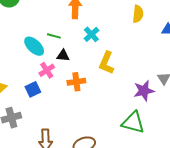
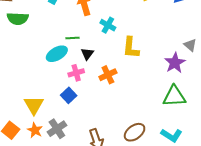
cyan ellipse: (34, 46) -> (57, 54), turned -55
black triangle: (63, 55) -> (87, 54), turned -40
pink cross: (47, 70) -> (76, 73), turned 35

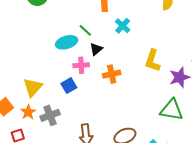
green line: (72, 38) -> (85, 30), turned 32
yellow L-shape: (131, 48) -> (153, 61), moved

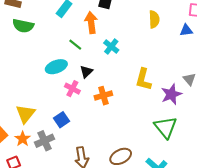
green line: (85, 30) -> (75, 45), moved
pink cross: (81, 65) -> (72, 89), turned 35
blue square: (69, 86) -> (61, 120), moved
green triangle: (172, 110) -> (166, 127), turned 45

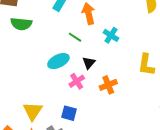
pink cross: (72, 89) -> (77, 81), turned 35
blue square: (61, 120) -> (69, 113), turned -35

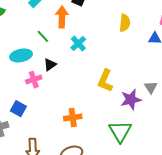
orange cross: (108, 85) -> (73, 117), moved

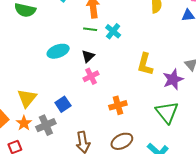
green line: (43, 36) -> (90, 29), moved, turned -32
pink cross: (34, 80) -> (91, 76), moved
blue square: (18, 109) -> (63, 104), turned 35

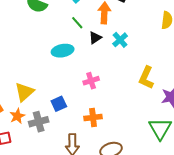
green line: (90, 29) -> (77, 23), moved, turned 32
black triangle: (88, 56) -> (95, 38), moved
orange cross: (118, 105) -> (93, 117), moved

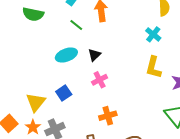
black triangle: (95, 38) -> (94, 55), moved
cyan cross: (120, 40) -> (153, 34), moved
blue square: (59, 104) -> (64, 93), moved

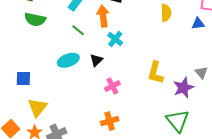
cyan cross: (153, 34) -> (115, 39), moved
pink cross: (100, 80) -> (112, 86), moved
blue square: (64, 93) -> (23, 78), moved, turned 35

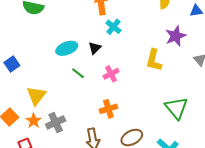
green line: (78, 30) -> (78, 73), moved
blue square: (23, 78) -> (12, 64), moved, turned -35
purple star: (183, 88) -> (176, 36), moved

